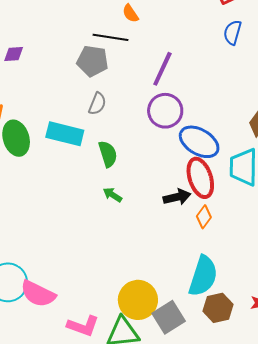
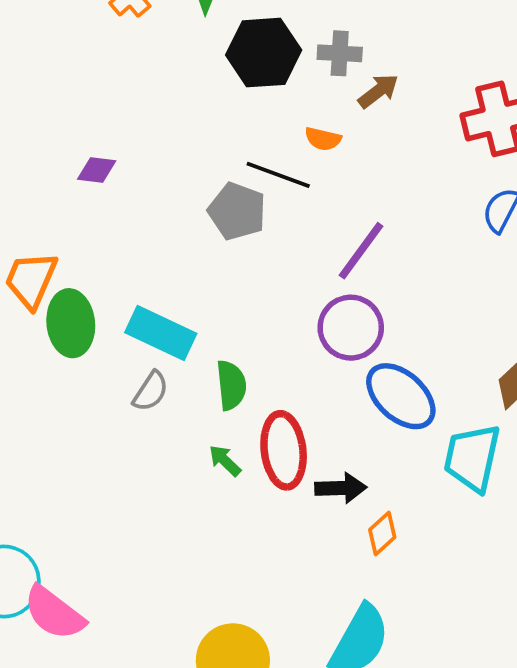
orange semicircle: (130, 13) -> (323, 139), turned -54
gray semicircle: (97, 104) -> (151, 391), moved
red ellipse: (200, 178) -> (284, 450), moved

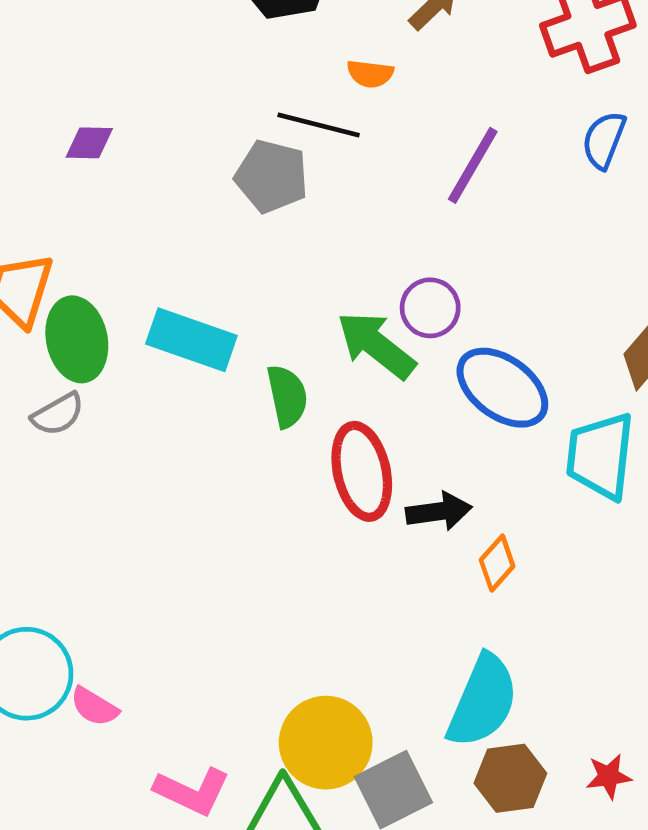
purple line: (361, 251) -> (473, 165), moved
purple circle: (351, 328) -> (430, 308), size x0.7
gray semicircle: (151, 391) -> (58, 414), moved, turned 33
green arrow: (225, 461) -> (376, 345), moved, size x1.8
pink semicircle: (54, 613) -> (94, 707), size x0.6

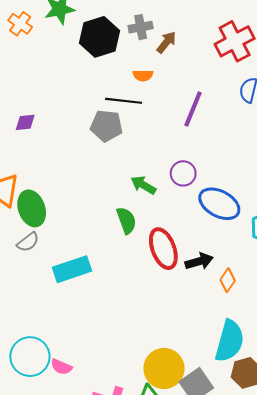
cyan rectangle: (191, 340) -> (72, 269), moved, turned -30
green arrow: (376, 345) -> (143, 185), moved, size x0.7

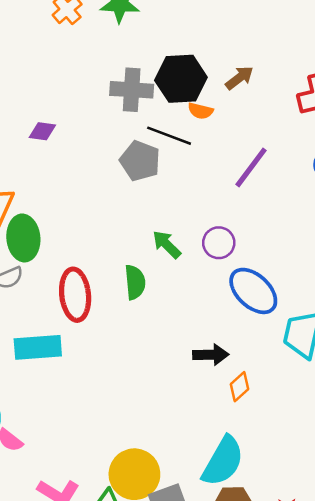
gray cross: (141, 27) -> (132, 90), moved, size x1.4
black hexagon: (99, 37) -> (181, 79), moved
red ellipse: (163, 249) -> (75, 295), moved
cyan rectangle: (72, 269) -> (38, 347), moved

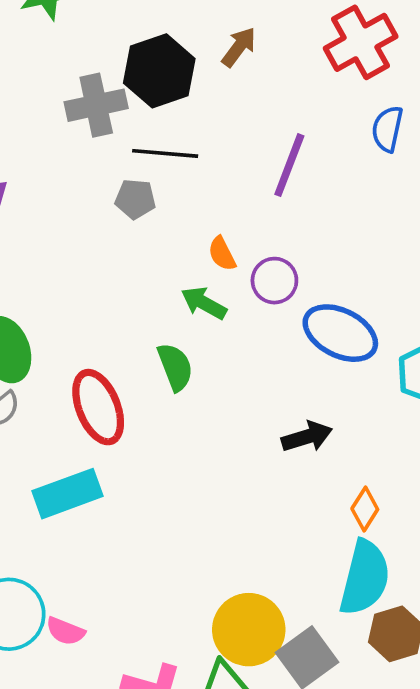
orange semicircle: (201, 111) -> (222, 254), moved, turned 65
gray pentagon: (140, 161) -> (135, 199), size x0.7
orange diamond: (239, 387) -> (365, 509), moved

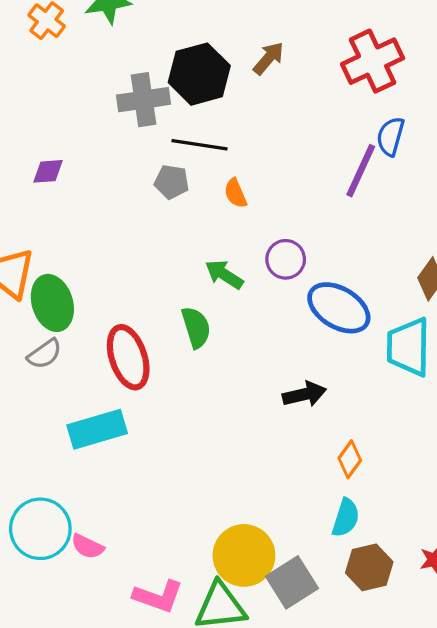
purple line: (289, 165) -> (361, 171), moved
orange semicircle: (222, 254) -> (235, 193), moved
cyan semicircle: (365, 578) -> (346, 518), size x0.6

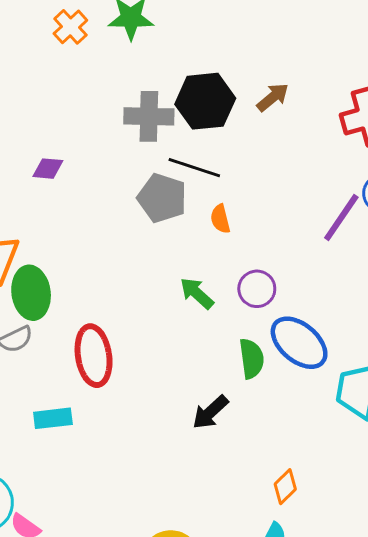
gray pentagon: (172, 182) -> (162, 198), size x1.5
green semicircle: (196, 327) -> (252, 359), moved
black arrow: (304, 394) -> (210, 412), moved, turned 141
cyan rectangle: (97, 429) -> (53, 418), size x0.7

